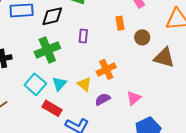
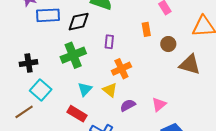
orange cross: (106, 69) -> (121, 69), moved
cyan square: (35, 84) -> (41, 90), moved

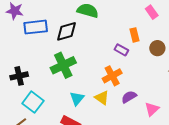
purple rectangle: (109, 42) -> (121, 50), moved, turned -64
purple semicircle: (128, 105) -> (129, 97), moved

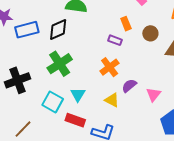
black cross: (19, 76) -> (17, 80), size x1.4
yellow triangle: (102, 98) -> (112, 100), moved
cyan square: (33, 102) -> (53, 102), moved

